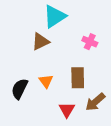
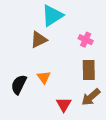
brown rectangle: (78, 78) -> (89, 70), moved

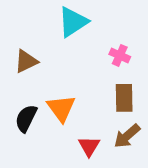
brown triangle: (39, 40) -> (26, 61), moved
orange triangle: (44, 77) -> (61, 108), size x1.5

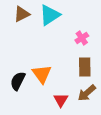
pink cross: (120, 55) -> (82, 38), turned 32
brown triangle: (26, 61) -> (22, 14), moved

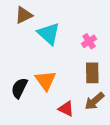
cyan triangle: (50, 15) -> (49, 34), moved, turned -45
red triangle: (61, 100) -> (66, 109), turned -35

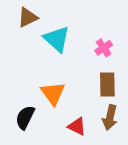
black semicircle: (19, 88) -> (25, 117), moved
brown arrow: (94, 101) -> (110, 117), turned -36

